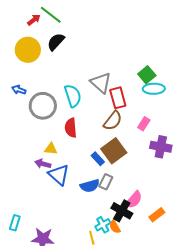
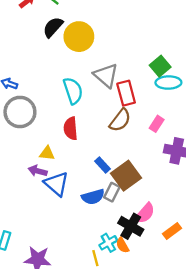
yellow circle: (28, 50) -> (79, 37), moved
gray circle: (43, 106) -> (20, 112), moved
brown square: (114, 151) -> (126, 176), moved

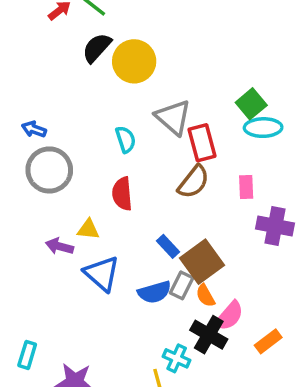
cyan semicircle: (73, 91) -> (126, 139), size x0.7
pink rectangle: (157, 124) -> (246, 187), turned -35
purple arrow: (38, 171) -> (59, 246), moved
cyan cross: (108, 243) -> (177, 358), turned -36
orange semicircle: (122, 245) -> (205, 296), moved

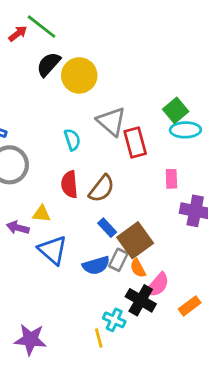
brown semicircle: (194, 182) -> (102, 189), moved

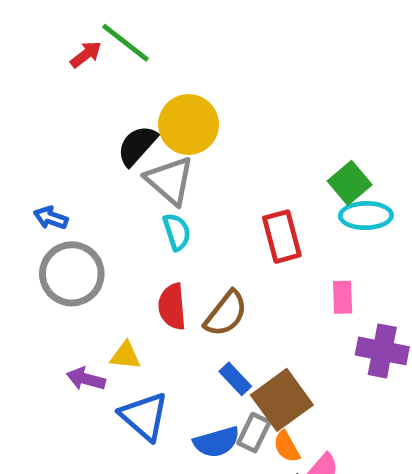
black semicircle: (49, 64) -> (137, 145), moved
gray triangle: (111, 122) -> (170, 181), moved

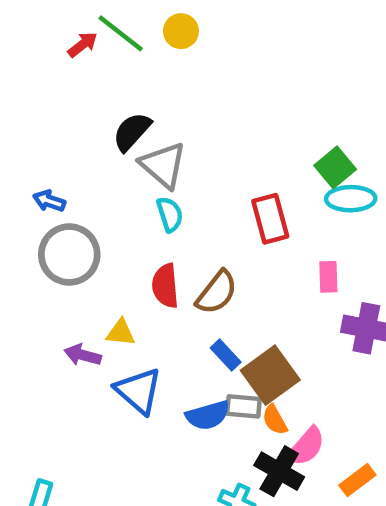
yellow circle: (189, 124) -> (181, 31), moved, size x0.6
gray rectangle: (254, 433) -> (243, 406), turned 69

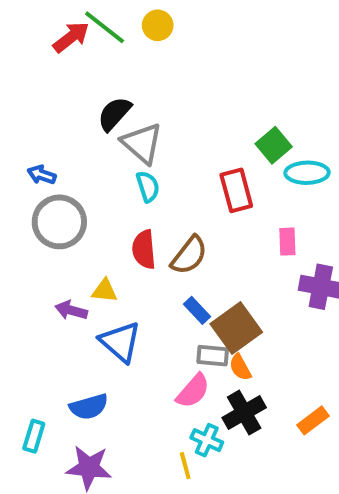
red arrow: (83, 45) -> (71, 37), size x1.4
green square: (335, 167) -> (274, 145), moved
blue semicircle: (208, 415) -> (89, 407), moved
pink semicircle: (306, 447) -> (193, 391), moved
black cross: (279, 471) -> (244, 413), turned 30

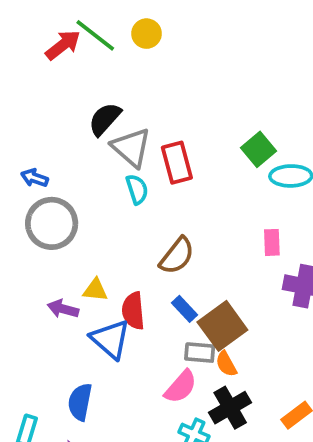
red rectangle: (236, 190) -> (177, 163), moved
red semicircle: (144, 249) -> (133, 311), moved
blue semicircle: (89, 407) -> (80, 402), turned 117

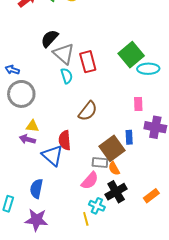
green square: (259, 149) -> (131, 55), size x1.4
yellow triangle: (95, 290) -> (32, 126), moved
blue rectangle: (184, 309) -> (129, 137), moved, turned 40

